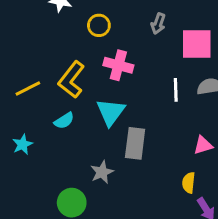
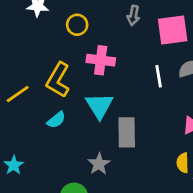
cyan star: (22, 144) -> (14, 165), moved

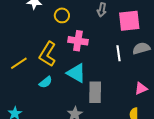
cyan triangle: (99, 106) -> (76, 73), turned -30

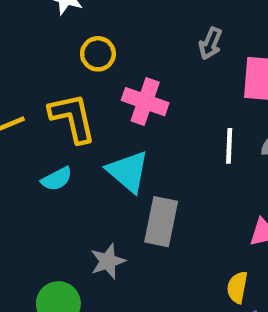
yellow circle: (62, 15) -> (98, 54), moved
yellow L-shape: (47, 54) -> (73, 118), turned 125

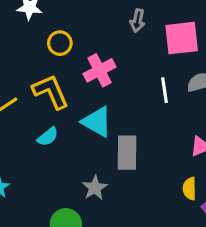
pink cross: (145, 102) -> (100, 70), turned -36

